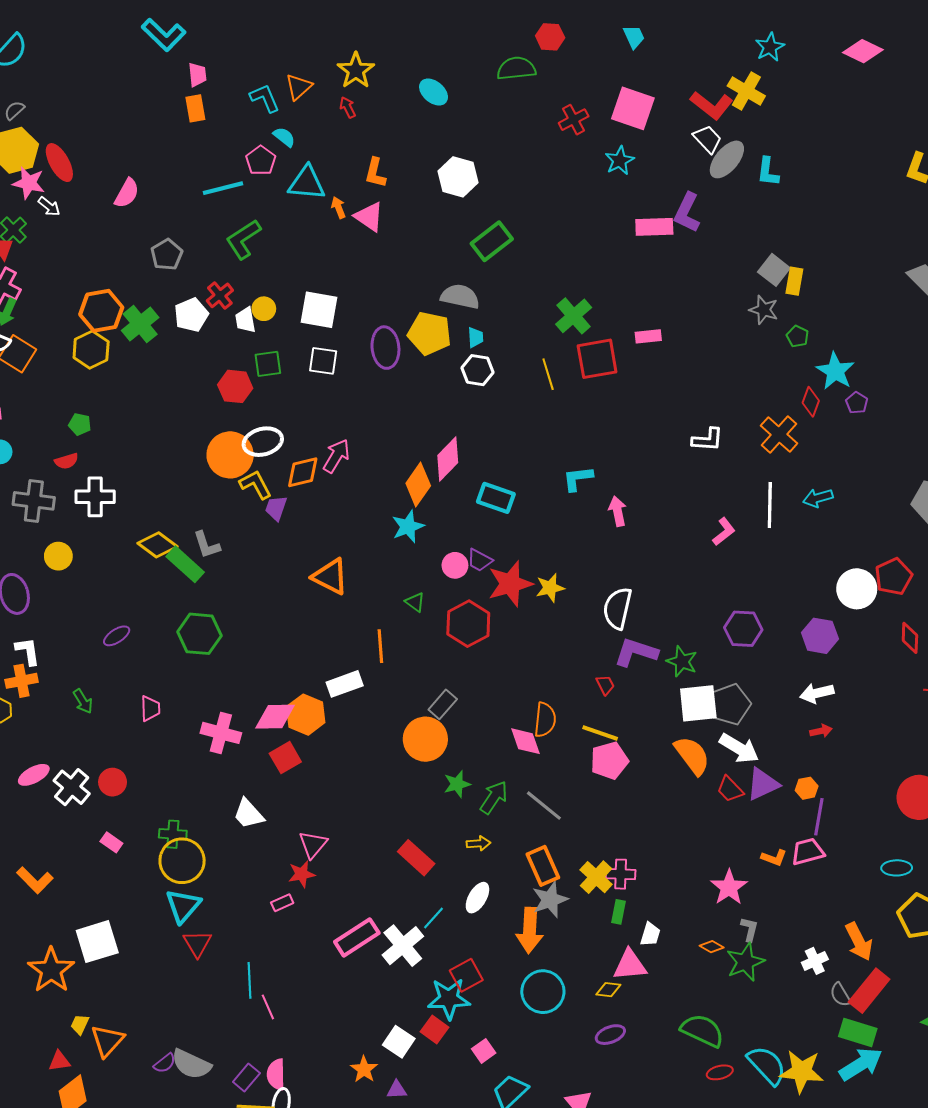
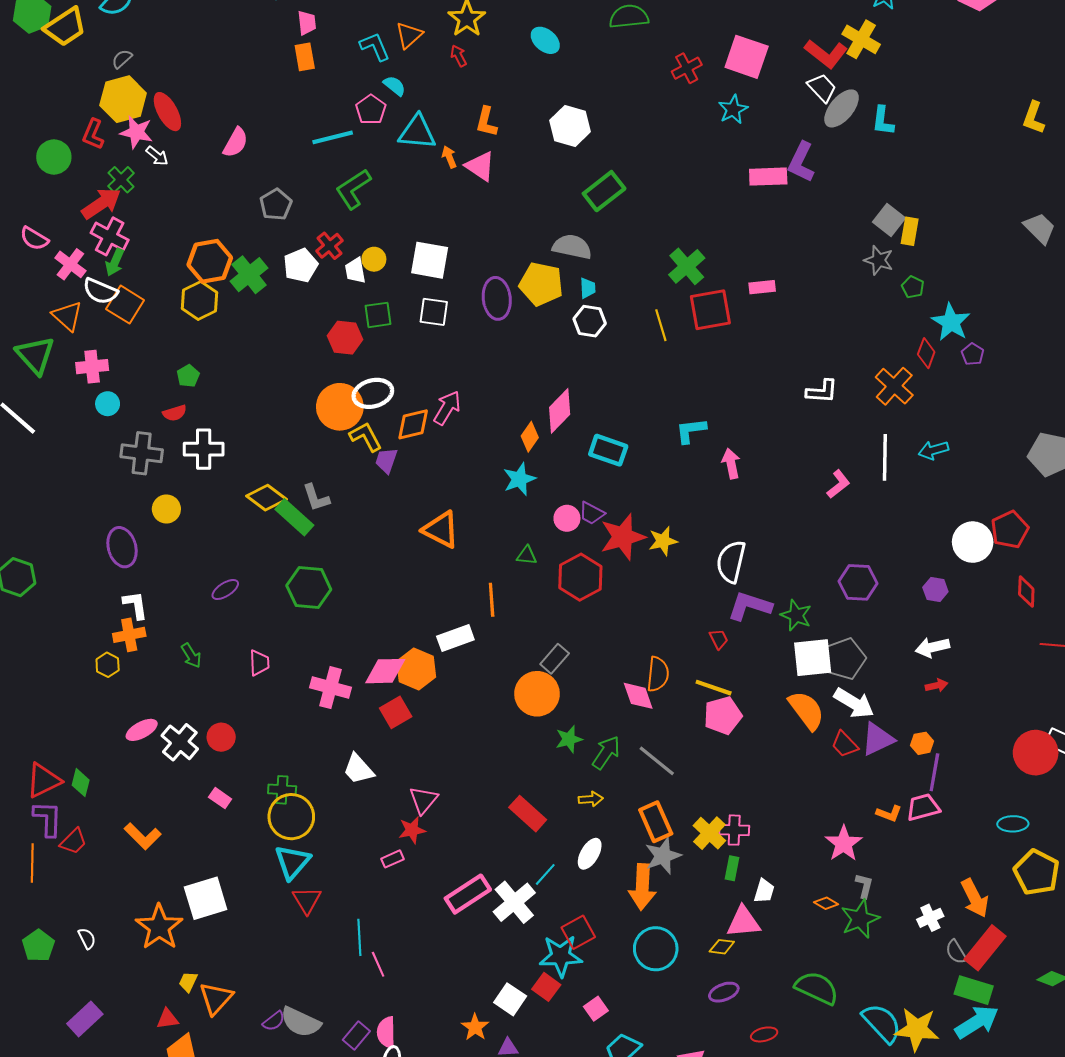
green pentagon: (80, 424) -> (188, 376), turned 30
orange diamond: (418, 485) -> (530, 437), size x0.7
green triangle: (415, 602) -> (527, 555), turned -30
purple hexagon: (820, 636) -> (935, 590), size x0.7
red ellipse: (720, 1072) -> (764, 1034), moved

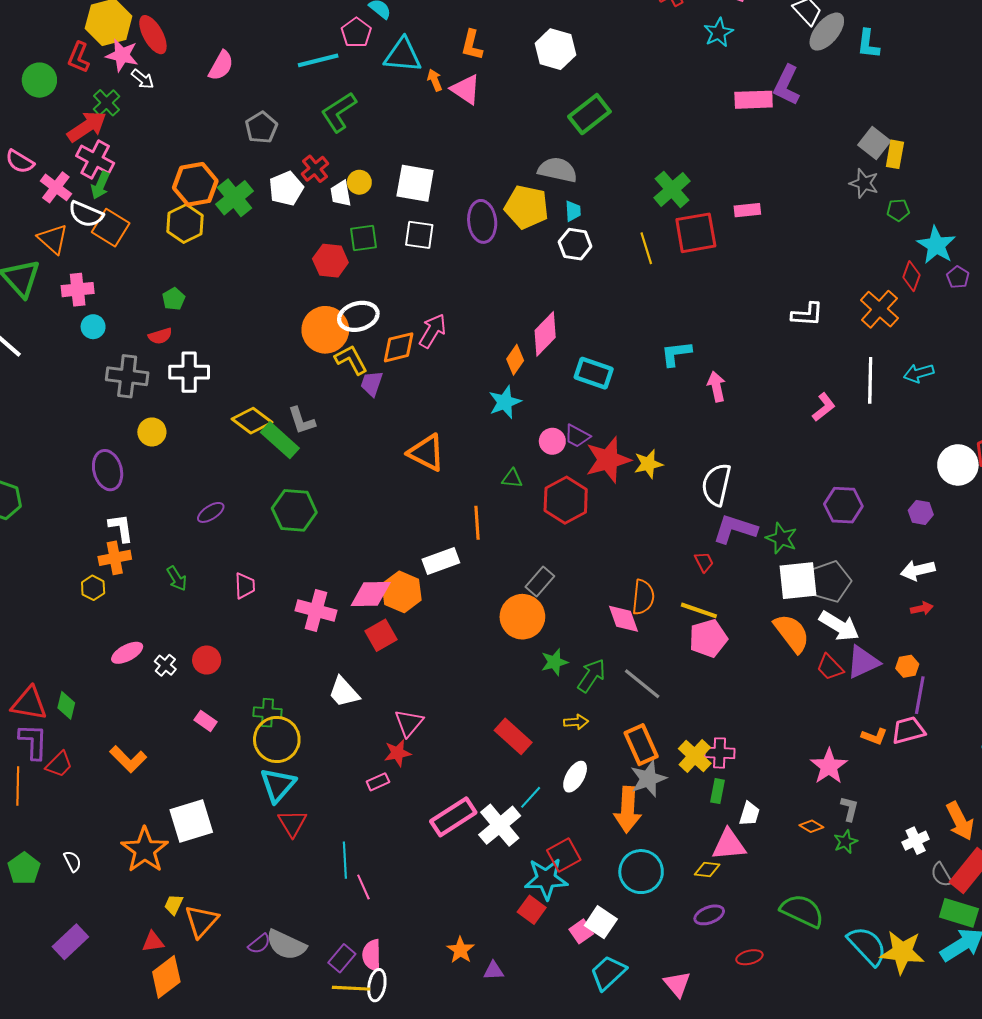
green pentagon: (913, 287) -> (898, 210), turned -30
white cross: (180, 742) -> (165, 665), size x0.6
red triangle: (44, 780) -> (29, 703), turned 36
green star: (860, 919) -> (845, 842), size x0.6
white square: (510, 999) -> (601, 922), moved

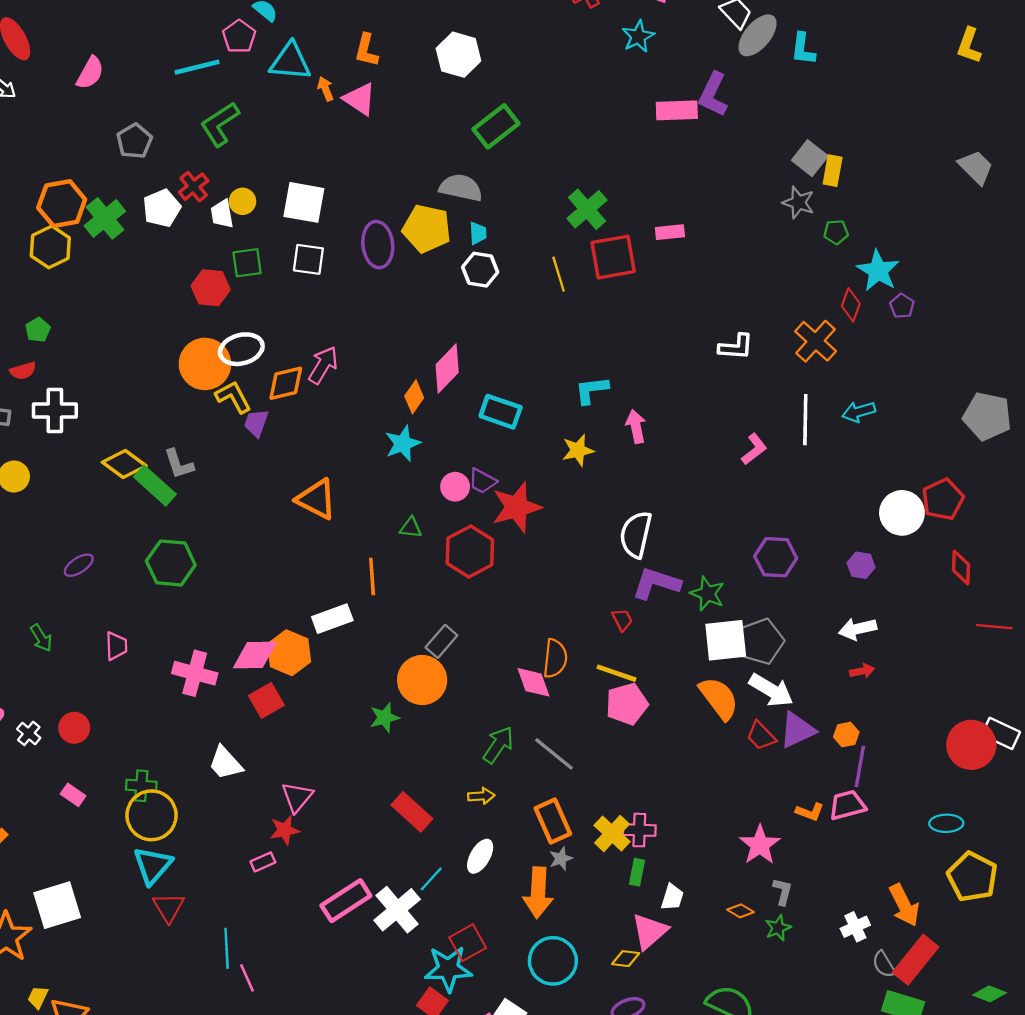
yellow star: (648, 464) -> (578, 450), moved
green star: (554, 662) -> (385, 718), moved
gray star: (648, 779) -> (561, 859), size x0.6
pink triangle: (729, 845) -> (650, 931), turned -36

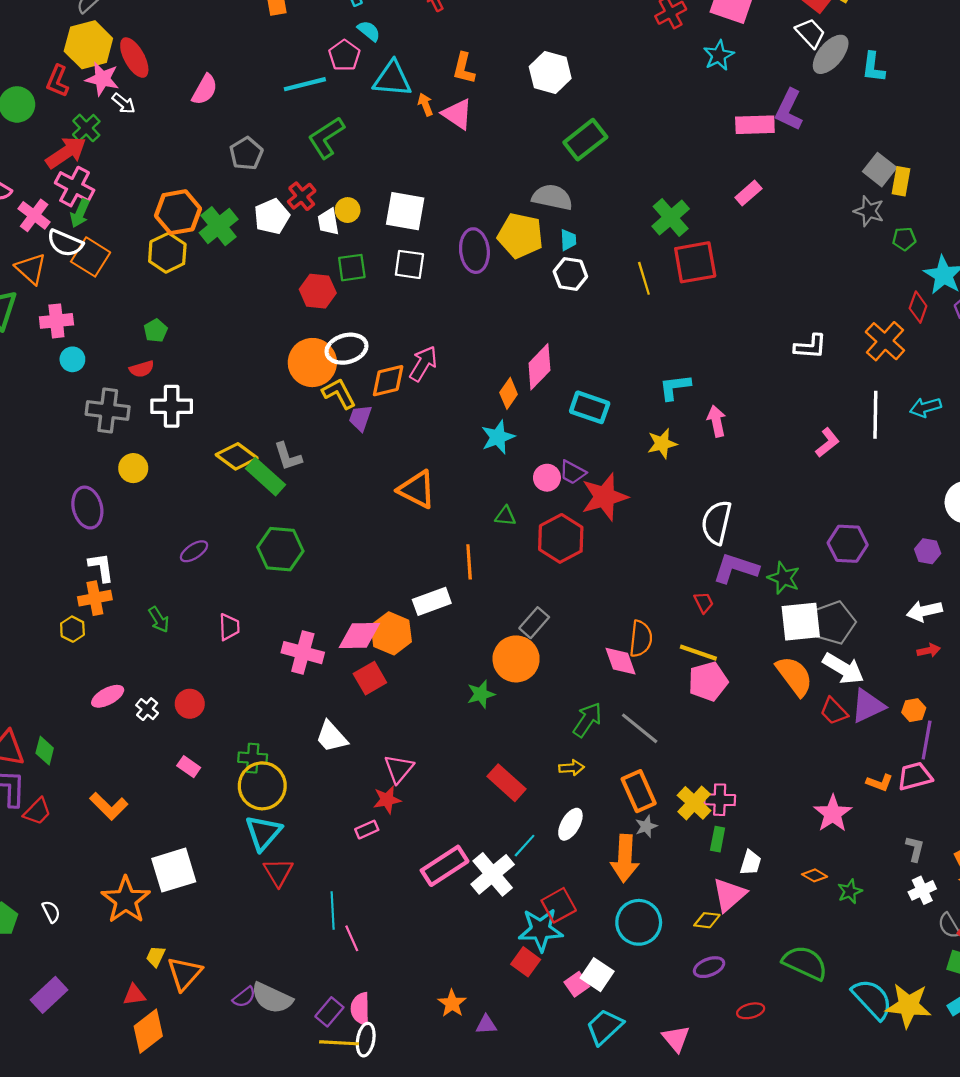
pink rectangle: (670, 232) -> (748, 193), moved, turned -35
gray L-shape: (783, 891) -> (915, 849), moved

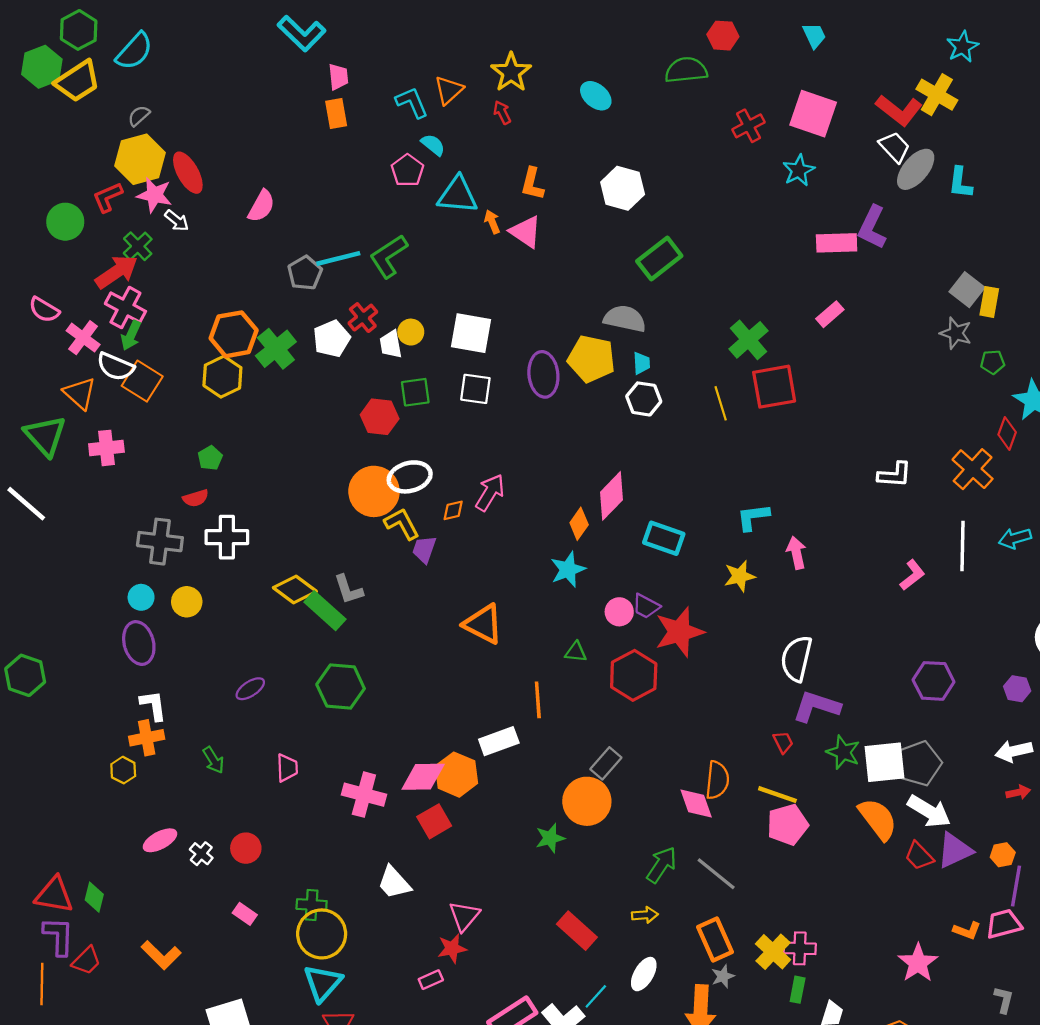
red L-shape: (58, 81) -> (108, 197), turned 44
cyan line: (305, 84) -> (338, 258), moved
cyan circle: (72, 359) -> (141, 597), moved
orange diamond: (388, 381) -> (453, 510), size x0.6
green star: (784, 578) -> (843, 752), moved

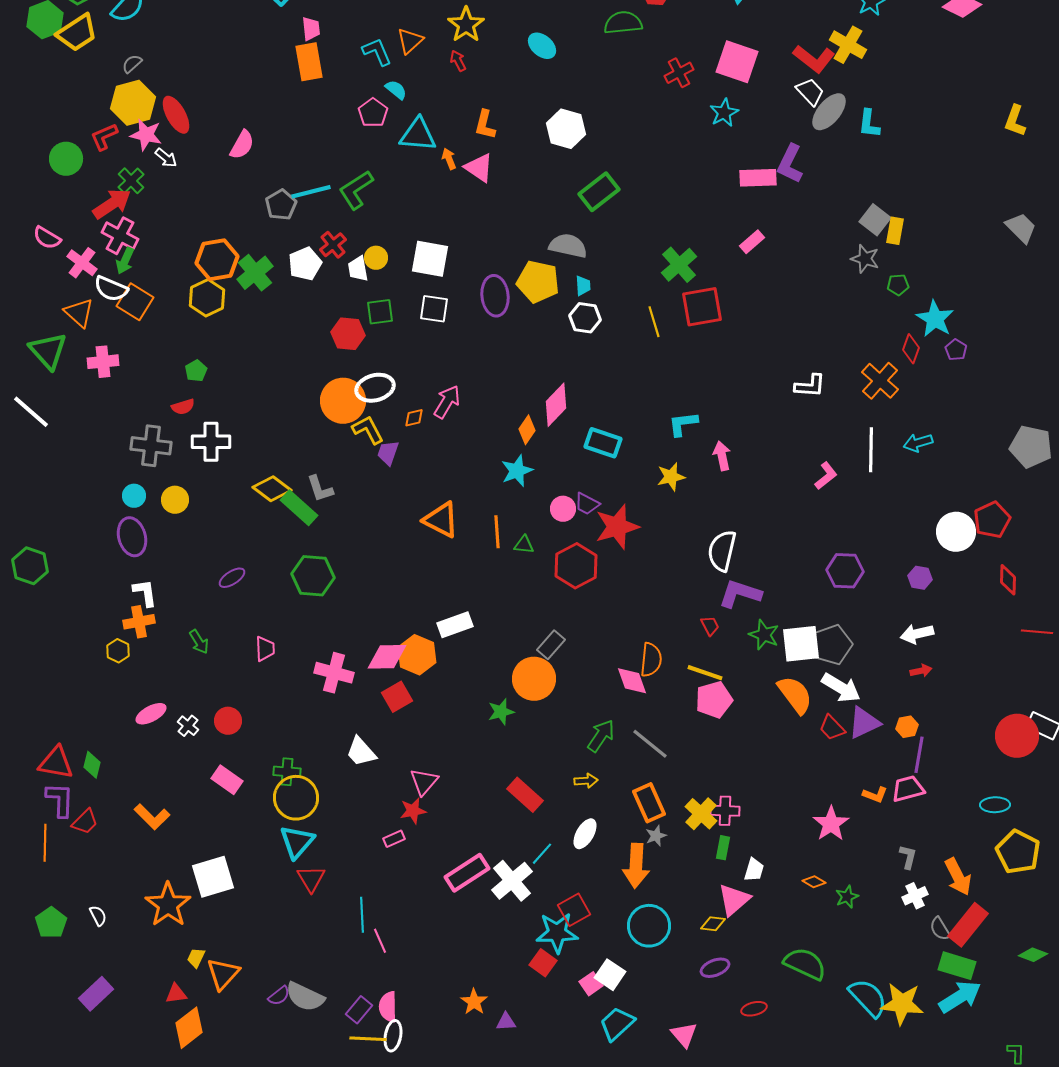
orange rectangle: (336, 114) -> (309, 62), size x1.4
orange line: (538, 700) -> (497, 532), moved
pink rectangle: (245, 914) -> (227, 780), size x1.4

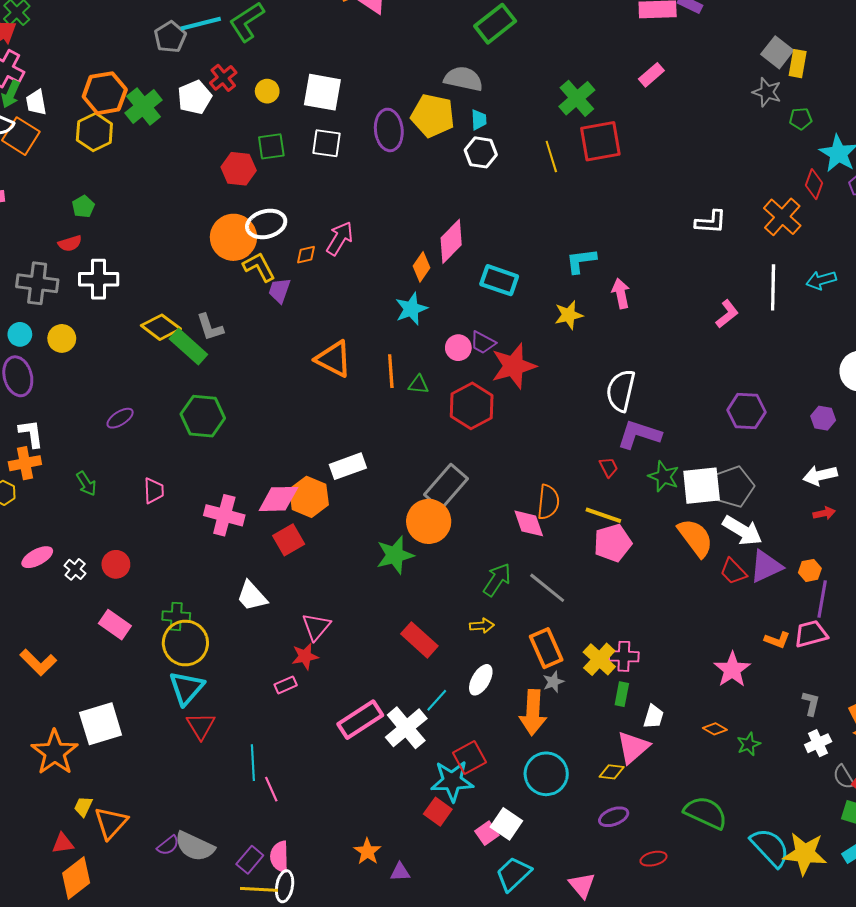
white trapezoid: (358, 269) -> (36, 102), moved
gray rectangle: (551, 645) -> (446, 487), size x1.5
green star: (501, 712) -> (395, 555), size x1.4

